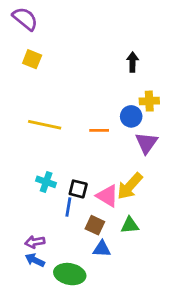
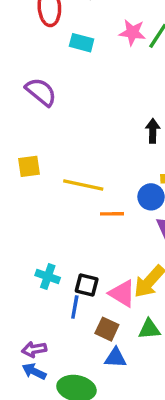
purple semicircle: (25, 19) -> (41, 92), moved
yellow square: (32, 59) -> (29, 166), moved, turned -30
yellow line: (45, 125) -> (83, 185), moved

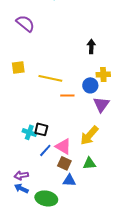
black square: (87, 285) -> (41, 129), moved
pink triangle: (122, 293) -> (63, 146), moved
blue line: (75, 307) -> (45, 150), turned 32

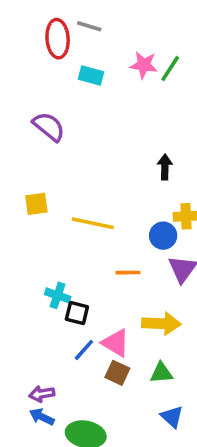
orange line: (67, 95) -> (128, 273), moved
cyan cross: (29, 132) -> (58, 295), moved
yellow arrow: (89, 135) -> (161, 324), turned -130
blue triangle: (69, 180) -> (172, 417), moved, turned 40

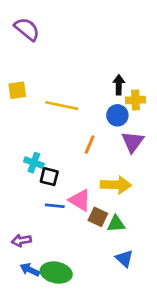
black arrow: (165, 167) -> (119, 85), moved
orange line: (128, 273) -> (90, 145), turned -66
blue line: (84, 350) -> (55, 206), turned 54
brown square: (117, 373) -> (98, 217), moved
blue arrow: (42, 417) -> (30, 270), moved

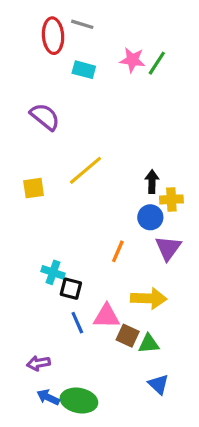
yellow line: (62, 106) -> (85, 170), moved, turned -52
pink triangle: (80, 200) -> (107, 316), turned -30
blue line: (55, 206) -> (77, 323), turned 60

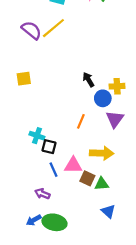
yellow line: (85, 170) -> (53, 28), moved
black arrow: (152, 182) -> (89, 80), moved, turned -32
purple arrow: (38, 363) -> (42, 194), moved, turned 32
blue arrow: (48, 397) -> (34, 220), turned -56

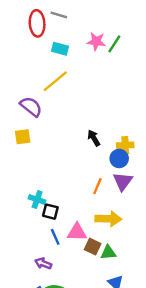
purple semicircle: (31, 30) -> (31, 107), moved
blue circle: (103, 98) -> (119, 158), moved
orange line: (81, 121) -> (97, 186), moved

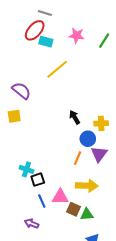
red ellipse: (37, 23) -> (35, 30), moved, turned 45
green line: (114, 44) -> (104, 41), moved
yellow line: (55, 81) -> (57, 69), moved
blue circle: (119, 158) -> (88, 139), moved
black square: (50, 212) -> (38, 180), turned -32

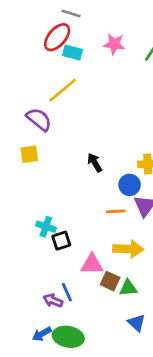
yellow line: (57, 69) -> (63, 90), moved
black arrow: (75, 117) -> (95, 163), moved
orange line: (78, 158) -> (116, 211), turned 64
blue line: (42, 201) -> (67, 292), moved

